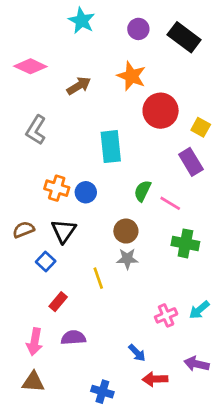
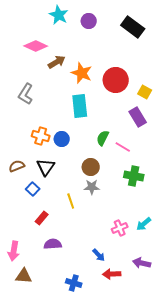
purple circle: (138, 29) -> (89, 21), moved
pink diamond: (30, 66) -> (36, 46), moved
orange star: (131, 76) -> (82, 73), moved
pink arrow: (35, 342) -> (14, 251), moved

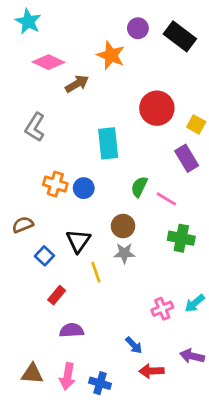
cyan star: (59, 15) -> (28, 21), moved
purple circle: (89, 21) -> (138, 28), moved
orange star: (82, 73) -> (111, 55), moved
black triangle: (46, 167) -> (78, 241), moved
pink arrow: (14, 251) -> (67, 376), moved

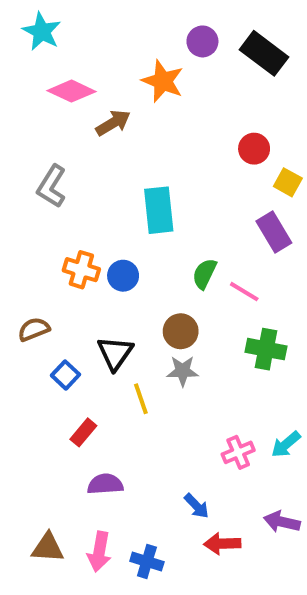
red circle: (157, 108) -> (254, 149), moved, size x0.6

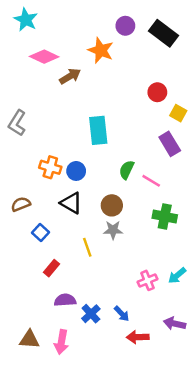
gray L-shape: (52, 186) -> (17, 123), moved
black triangle: (115, 353) -> (71, 203), moved, turned -35
blue cross: (147, 562) -> (91, 314), moved, turned 30

